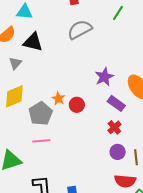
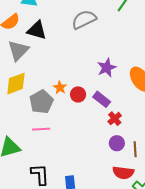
gray triangle: (15, 63) -> (18, 50), size x1.6
purple rectangle: (116, 103) -> (102, 99), moved

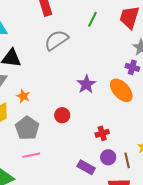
orange star: (60, 88) -> (23, 96), moved
purple rectangle: (102, 99) -> (86, 167), moved
red cross: (115, 119) -> (102, 133), turned 32

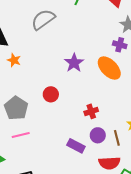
orange star: (23, 96) -> (14, 60), moved

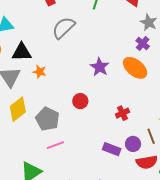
purple cross: (120, 45) -> (143, 43), turned 32
purple circle: (98, 135) -> (133, 144), moved

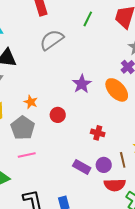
orange star: (40, 72) -> (31, 102), moved
red cross: (122, 113) -> (98, 133), turned 32

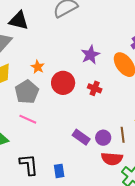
red circle: (58, 115) -> (63, 83), size x1.5
red cross: (98, 133) -> (95, 88), moved
pink line: (27, 155) -> (28, 119), turned 30

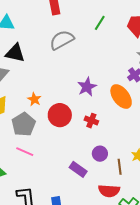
purple circle: (103, 138) -> (100, 154), moved

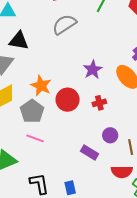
orange star: (34, 99) -> (41, 86), size x1.5
red cross: (91, 121) -> (99, 103), turned -32

